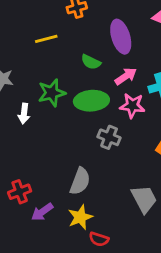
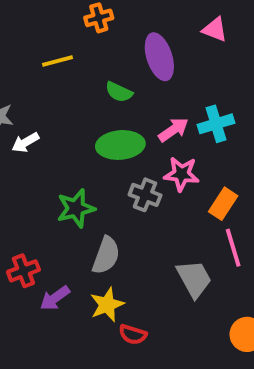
pink arrow: (126, 76) -> (173, 130), moved
green star: (52, 93) -> (76, 208), moved
pink star: (132, 106) -> (182, 174), moved
white arrow: (24, 114) -> (25, 142), moved, turned 54

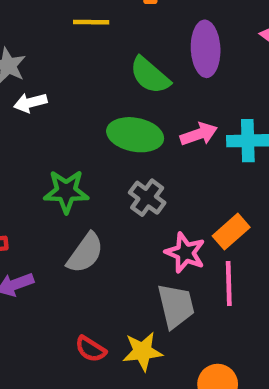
green semicircle: (119, 92) -> (150, 75), size x1.4
pink star: (182, 174) -> (185, 253), moved
yellow star: (107, 305) -> (143, 351), moved

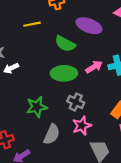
purple ellipse: (206, 49) -> (89, 26), turned -55
pink star: (185, 253) -> (82, 126), moved, turned -30

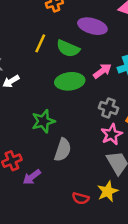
yellow line: (32, 24) -> (40, 43), moved, turned -49
gray cross: (76, 102) -> (108, 108), moved
pink star: (82, 126) -> (112, 134), moved

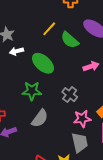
green ellipse: (70, 81) -> (43, 63), moved, turned 30
gray cross: (108, 108) -> (70, 95), moved

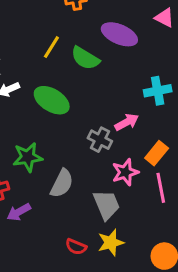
pink arrow: (91, 66) -> (127, 122), moved
green star: (32, 91) -> (28, 157), moved
gray trapezoid: (80, 143) -> (107, 205), moved

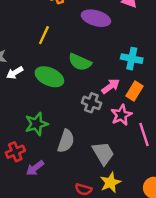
green semicircle: (85, 58) -> (80, 62), moved
cyan cross: (158, 91) -> (132, 59), turned 30
orange rectangle: (157, 153) -> (134, 91), moved
pink star: (125, 172) -> (121, 115), moved

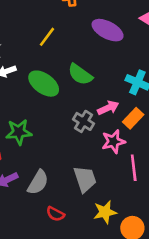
gray semicircle: (66, 141) -> (38, 182), moved
yellow star: (110, 183) -> (105, 212), moved

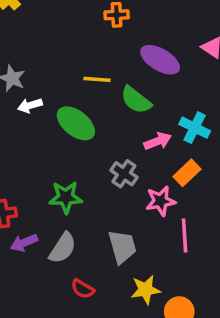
yellow line: (47, 37) -> (97, 79), moved, turned 55
green semicircle: (80, 74) -> (136, 100), moved
pink arrow: (108, 108) -> (158, 141), moved
green star: (19, 132) -> (66, 197), moved

